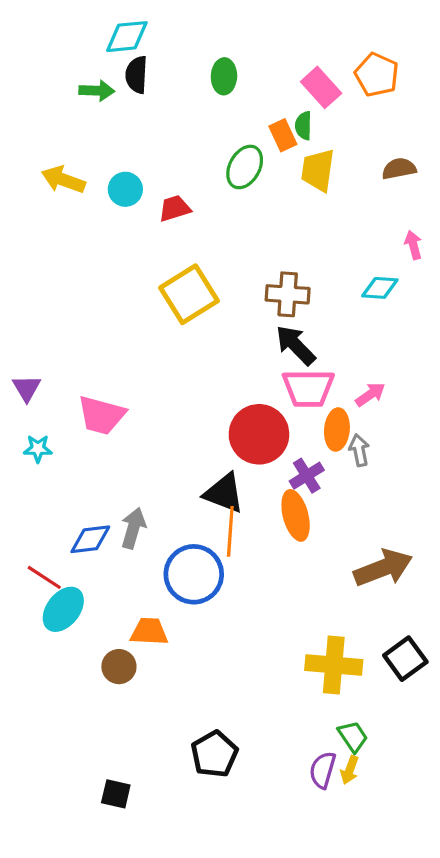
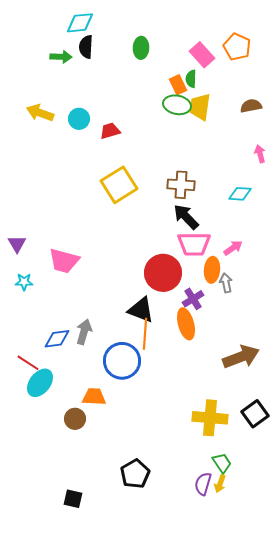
green ellipse: (245, 167) -> (177, 105), moved, turned 72
cyan diamond: (380, 288) -> (240, 194), moved

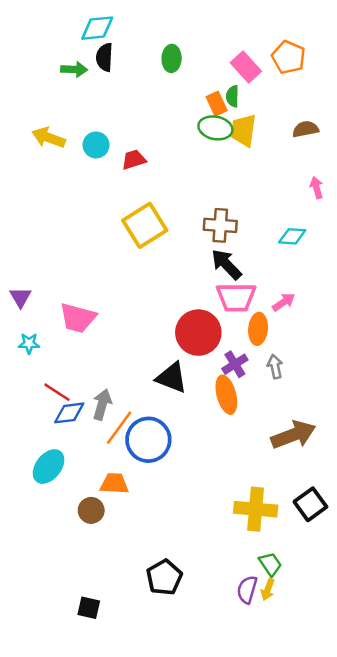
gray arrow: (226, 283) -> (275, 367), moved
orange line: (145, 334) -> (119, 428), moved, turned 32
red line: (28, 363) -> (57, 392), moved

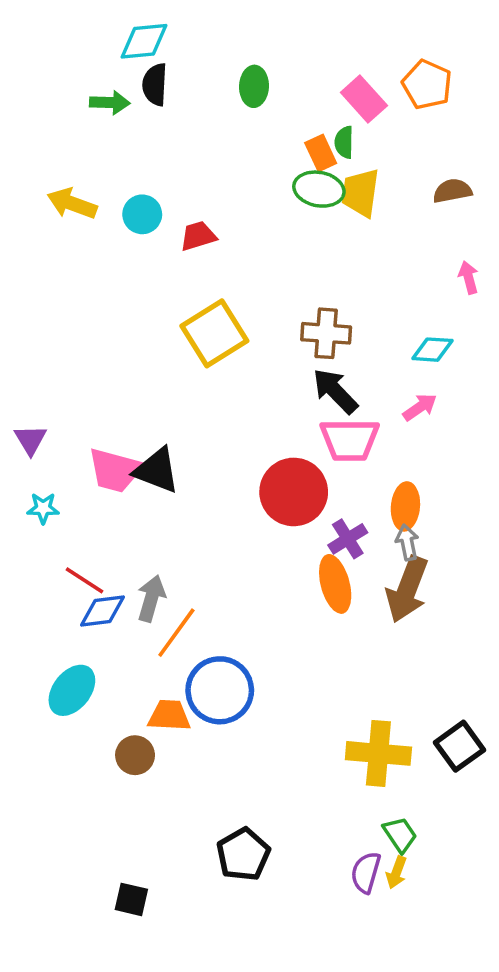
pink arrow: (284, 302) -> (420, 407), moved
orange ellipse: (258, 329) -> (405, 506), moved
black triangle: (172, 378) -> (157, 470), moved
brown arrow: (293, 435) -> (407, 589), moved, turned 132
blue circle: (148, 440) -> (220, 690), moved

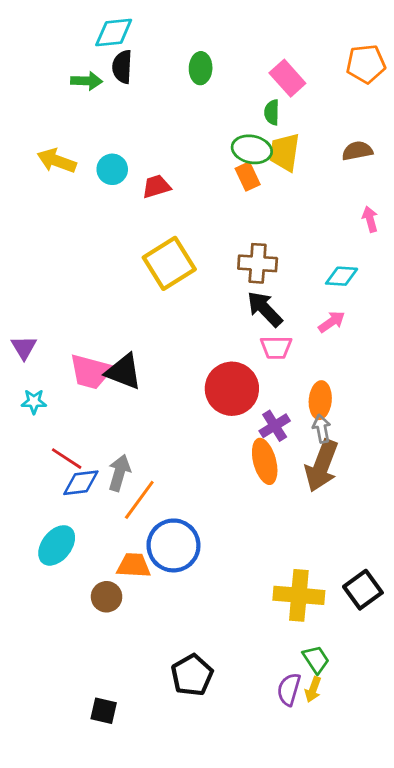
orange pentagon: (427, 85) -> (366, 64), moved, turned -30
orange rectangle: (321, 153) -> (248, 176), moved
pink trapezoid: (350, 440) -> (276, 347), size x0.7

